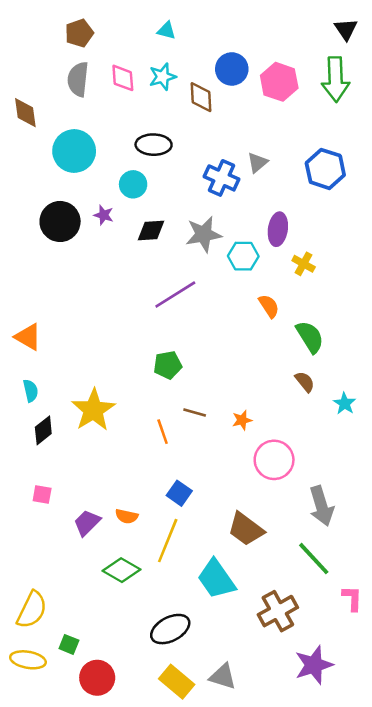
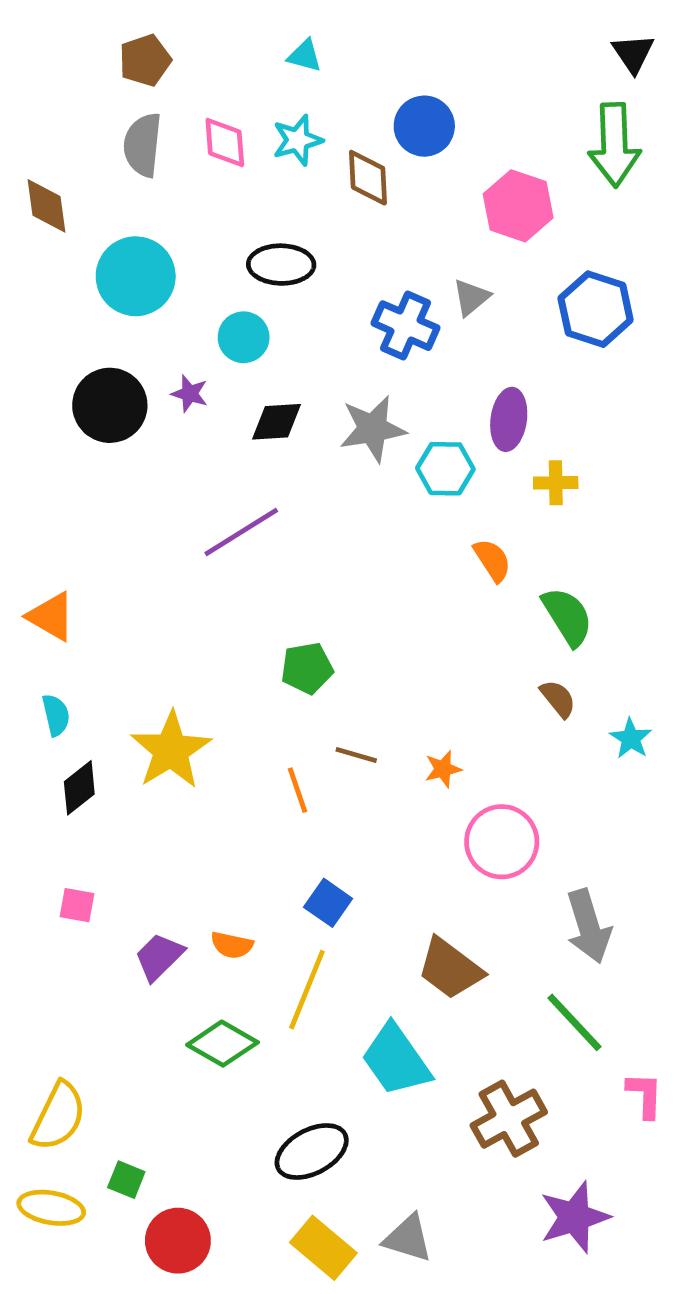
pink hexagon: (279, 82) -> (518, 206), moved
yellow cross: (304, 264) -> (556, 483), turned -30
purple line: (175, 295) -> (241, 532), moved

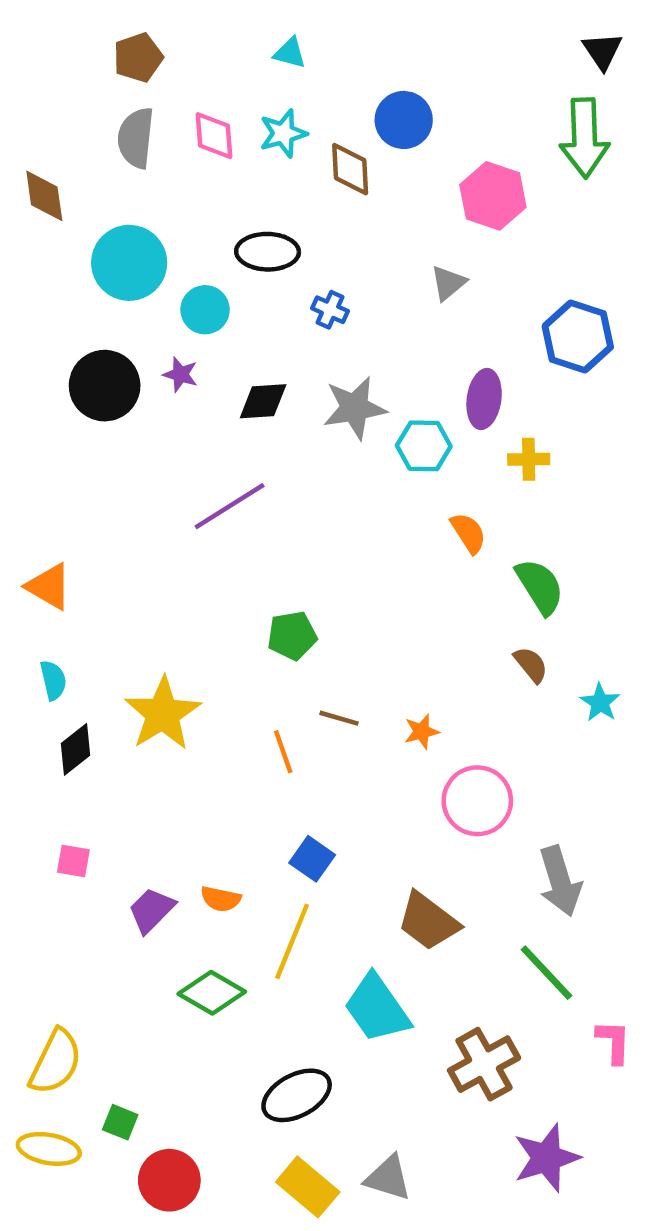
blue hexagon: (596, 309) -> (578, 336), moved
blue cross: (405, 326) -> (330, 310), moved, size x0.6
cyan circle: (244, 337) -> (205, 310), moved

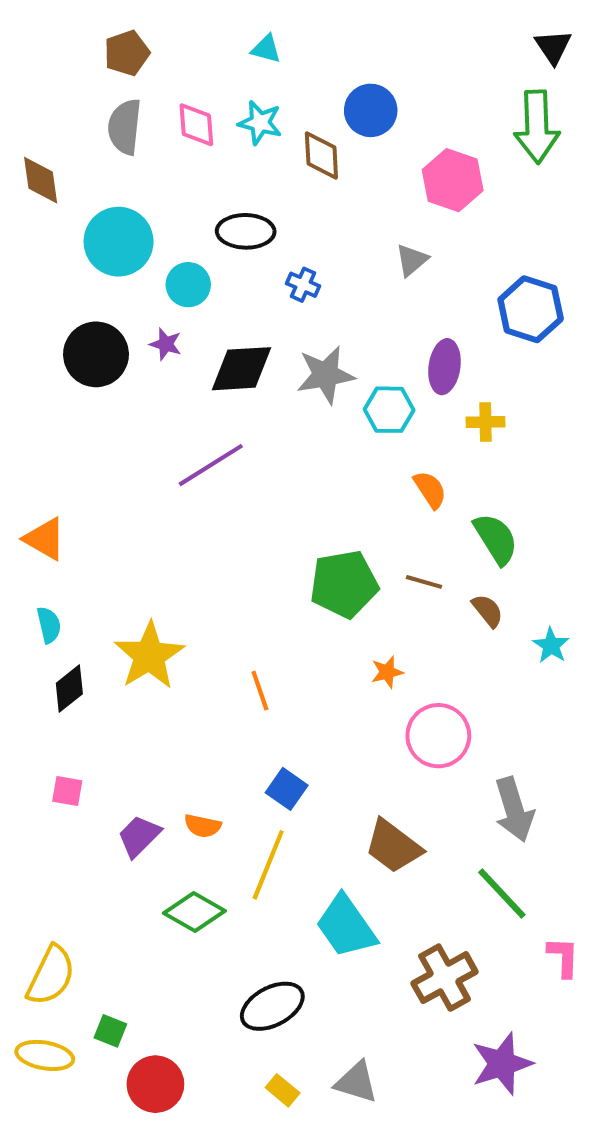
cyan star: (283, 133) -> (260, 123), turned 30
black diamond: (263, 401) -> (242, 369), size x1.4
green pentagon: (292, 636) -> (344, 584), moved, size x1.5
brown line: (339, 718) -> (424, 582), moved
yellow rectangle: (308, 1187) -> (283, 1090), size x0.6

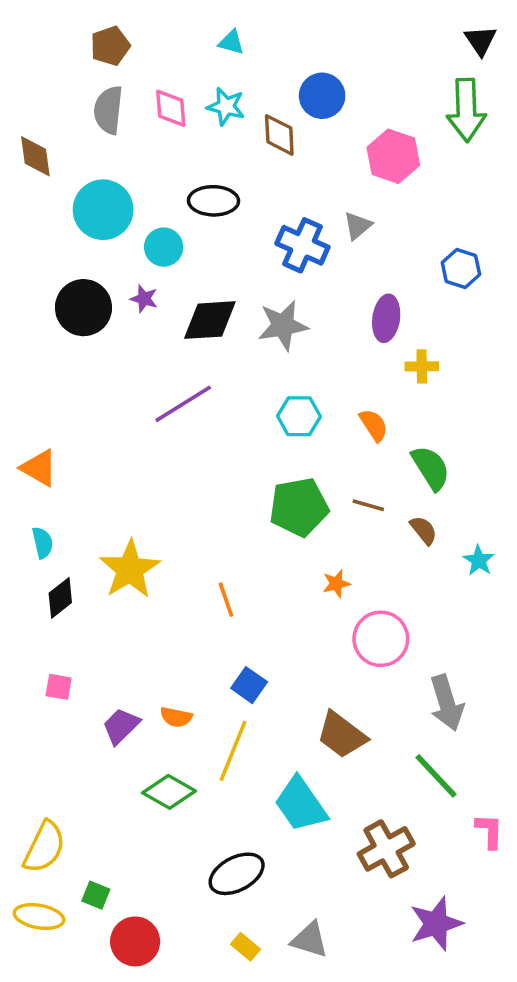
blue cross: (303, 285) -> (302, 245), moved, size x1.8
blue hexagon: (531, 309) -> (461, 268), size x0.7
cyan hexagon: (389, 410) -> (299, 416), moved

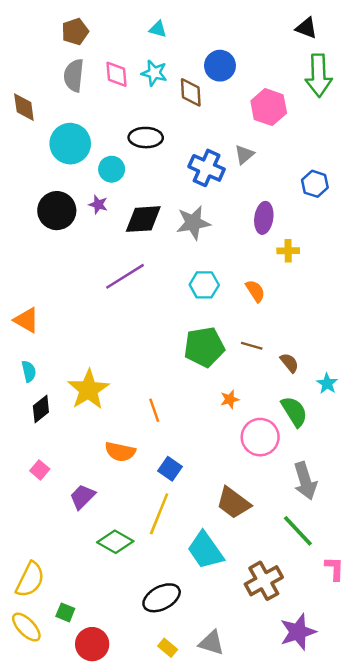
black triangle: (481, 41) -> (306, 28), moved, turned -35
green semicircle: (431, 468) -> (294, 411), moved
pink square: (59, 687) -> (40, 470), turned 30
orange semicircle: (176, 717) -> (120, 452), moved, size x1.4
yellow ellipse: (39, 917) -> (26, 627), turned 36

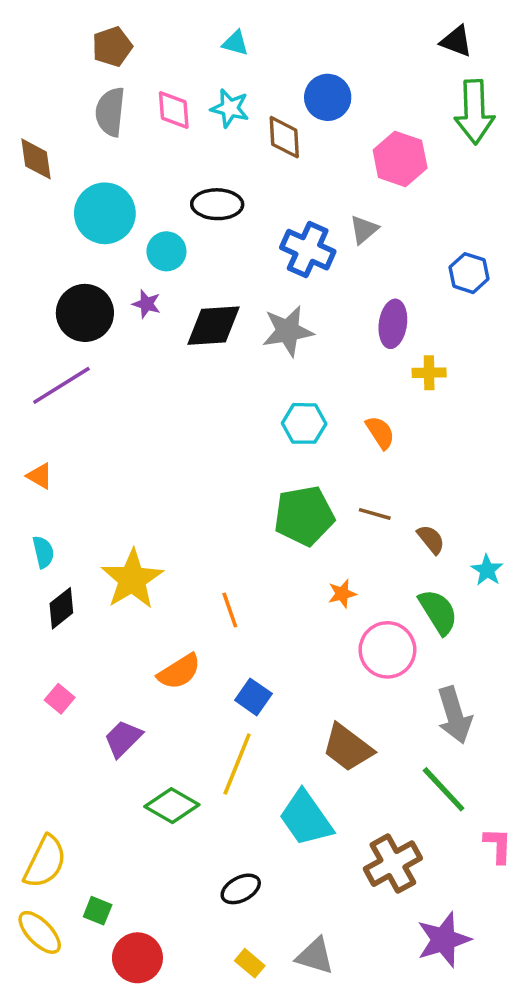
purple line: (125, 276) -> (61, 385), moved
orange triangle: (26, 320) -> (40, 476), size x0.7
orange semicircle: (120, 452) -> (179, 672), turned -44
black ellipse: (162, 598) -> (241, 889), size x0.7

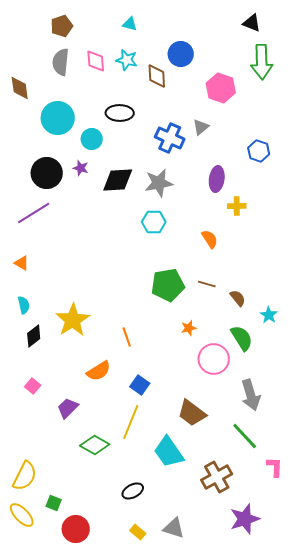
cyan hexagon: (304, 423) -> (154, 222), moved

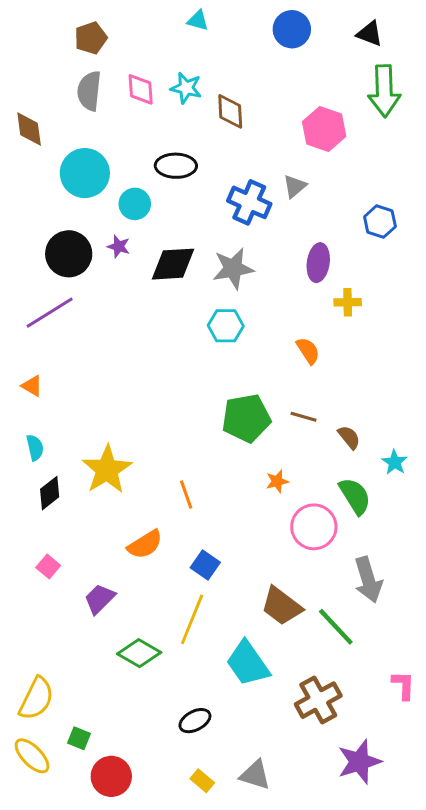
cyan triangle: (130, 24) -> (198, 20), moved
blue circle: (181, 54) -> (292, 29), moved
green line: (245, 436) -> (336, 627), moved

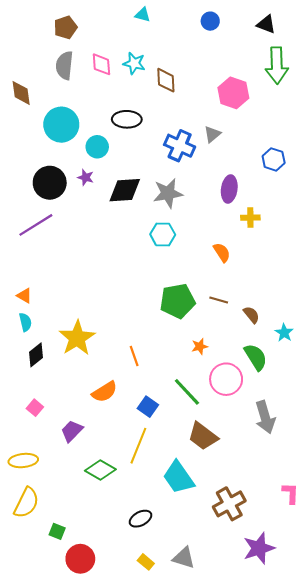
blue circle: (292, 29) -> (210, 21), size x0.7
orange triangle: (32, 386) -> (24, 296), moved
green line: (336, 627) -> (187, 392), moved
yellow ellipse: (32, 756) -> (23, 461), moved, turned -52

